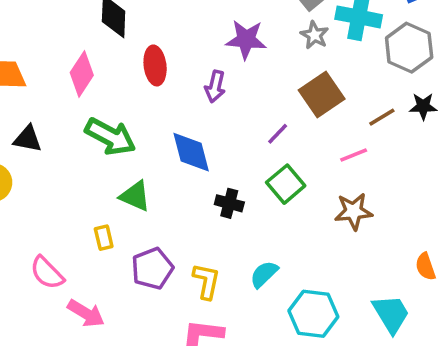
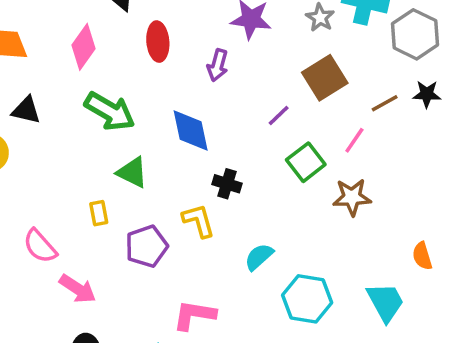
pink line: (354, 155) -> (354, 140), turned -36
green square: (286, 184) -> (306, 162), moved
yellow L-shape: (206, 281) -> (199, 221), moved, turned -30

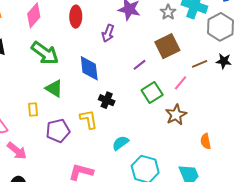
brown star: (352, 197) -> (176, 115), turned -30
orange semicircle: (422, 256) -> (206, 141), moved

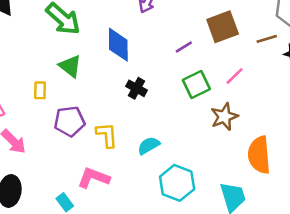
brown line: (200, 64) -> (267, 39), moved
yellow L-shape: (89, 119) -> (107, 135), moved
orange semicircle: (206, 141) -> (259, 155), size x1.8

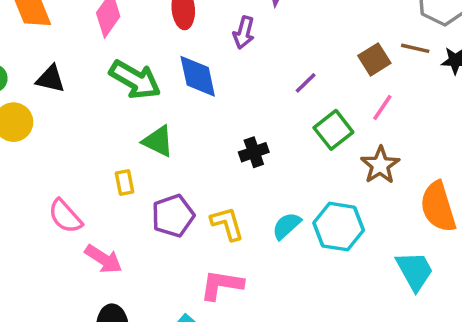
brown square: (223, 27) -> (374, 59), moved, size x0.7
brown line: (267, 39) -> (415, 48), turned 42
blue diamond: (118, 45) -> (198, 76), moved
black cross: (137, 88) -> (254, 152), turned -36
cyan hexagon: (177, 183) -> (339, 227), moved

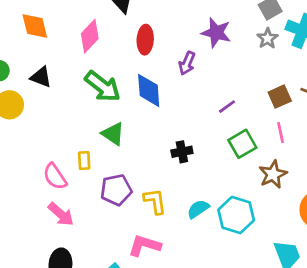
pink line: (382, 108) -> (281, 133), turned -54
pink semicircle: (65, 216) -> (55, 177), moved

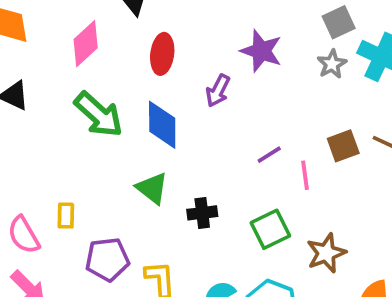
pink line: (281, 133) -> (305, 175), moved
green triangle: (113, 134) -> (152, 188), moved
green square: (242, 144) -> (270, 229), moved

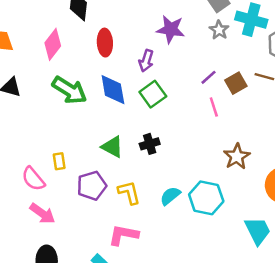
purple line: (269, 155) -> (208, 77), moved
green triangle: (152, 188) -> (112, 147), moved
green square: (270, 229) -> (153, 94), moved

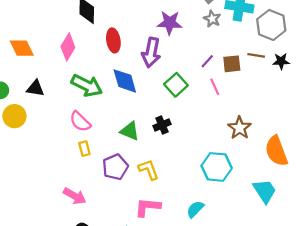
purple arrow: (146, 61) -> (151, 52), size x1.5
brown square: (236, 83) -> (232, 64), turned 30
green square: (153, 94) -> (176, 85), moved
pink semicircle: (33, 179) -> (80, 122), moved
cyan semicircle: (170, 196) -> (195, 209), moved

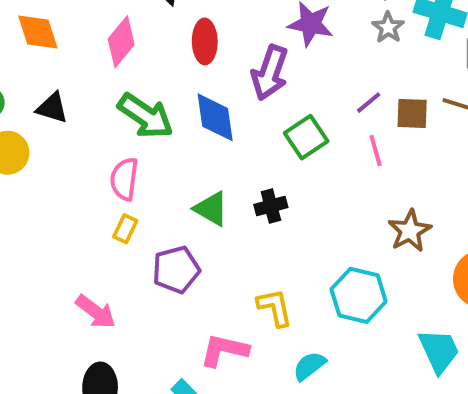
pink semicircle: (80, 122) -> (124, 179), turned 45
yellow rectangle: (84, 149) -> (125, 229), turned 32
yellow L-shape: (149, 170) -> (275, 308), moved

